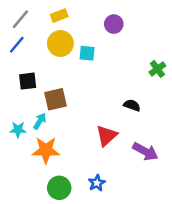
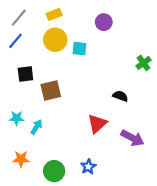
cyan arrow: (40, 121) -> (36, 127), moved
orange star: (46, 150) -> (21, 159), moved, size x0.7

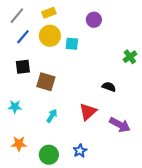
blue line: (15, 41) -> (23, 37), moved
brown square: (51, 91) -> (46, 82), turned 30
cyan arrow: (36, 127) -> (52, 116), moved

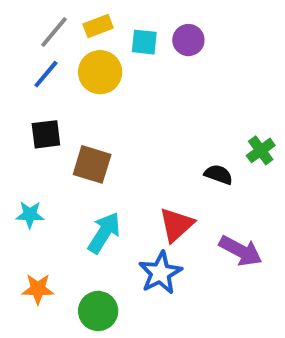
gray line: (17, 16) -> (54, 32), moved
cyan square: (72, 44) -> (144, 42), moved
green cross: (130, 57) -> (261, 150), moved
cyan arrow: (52, 116) -> (104, 233), size x1.5
blue star: (80, 151) -> (160, 273), moved, size x1.5

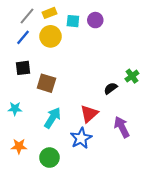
black semicircle: (219, 174) -> (111, 88), turned -56
purple arrow: (241, 251) -> (122, 127), turned -145

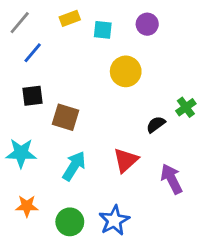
gray line: (27, 16) -> (20, 23), moved
purple circle: (95, 20) -> (147, 24), moved
yellow circle: (50, 36) -> (126, 71), moved
cyan star: (15, 109) -> (21, 153), size x1.5
blue star: (81, 138) -> (114, 220), moved

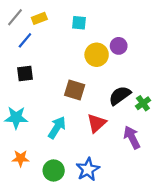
yellow rectangle: (70, 18) -> (39, 18), moved
purple circle: (147, 24) -> (119, 46), moved
green cross: (186, 107) -> (143, 103), moved
brown square: (66, 117) -> (75, 90), moved
black semicircle: (156, 124) -> (120, 96), size x1.5

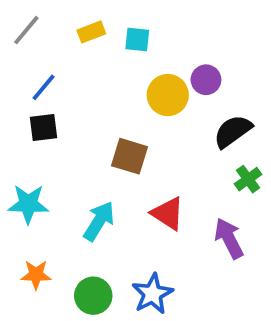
yellow rectangle: (39, 18) -> (91, 32), moved
blue line: (25, 40) -> (44, 87), moved
black semicircle: (120, 96) -> (233, 131), moved
red triangle: (97, 123) -> (168, 214), turned -45

